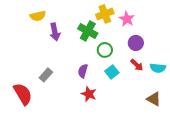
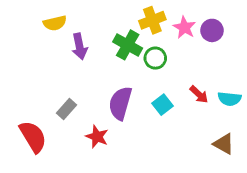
purple circle: (136, 43) -> (212, 30), moved
green circle: (105, 50) -> (155, 58), moved
purple semicircle: (83, 71) -> (120, 103), size x1.6
red star: (89, 94) -> (97, 137), moved

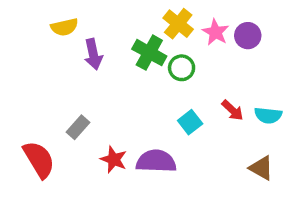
yellow cross: (152, 20) -> (178, 24), turned -30
purple semicircle: (120, 103) -> (156, 161), moved, turned 76

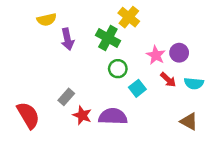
pink star: (216, 32) -> (156, 55), moved
purple circle: (248, 36) -> (179, 53), moved
green circle: (182, 68) -> (118, 69), moved
gray rectangle: (78, 127) -> (66, 97), moved

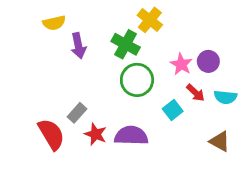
green circle: (118, 69) -> (137, 80), size x1.5
cyan square: (137, 88) -> (173, 110), moved
red semicircle: (28, 115) -> (51, 134), moved

